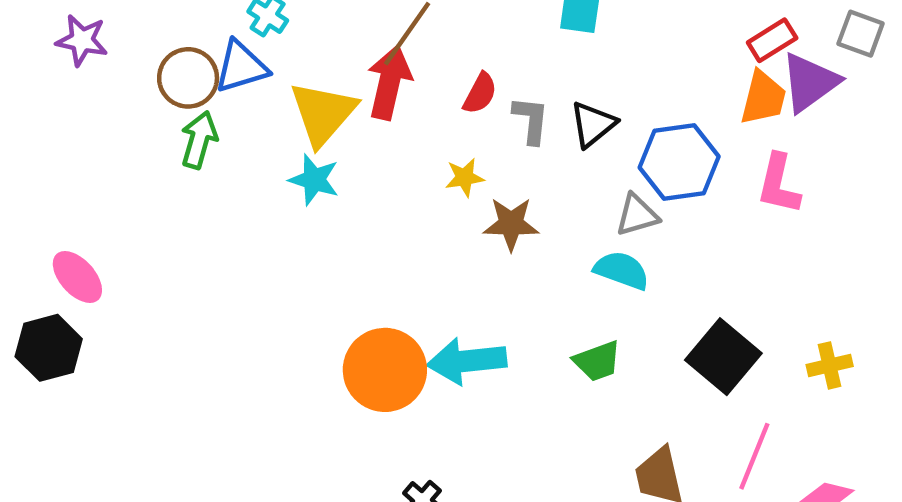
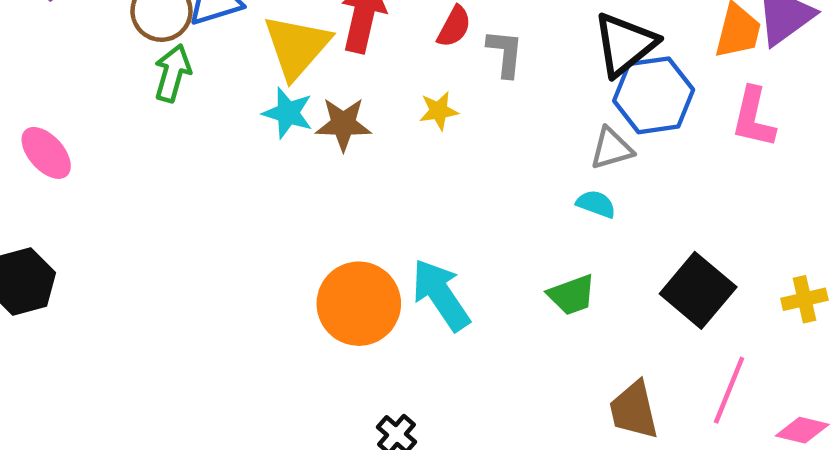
black triangle: (593, 124) -> (625, 44), moved, size x1.4
brown star: (511, 224) -> (343, 124), moved
cyan semicircle: (622, 270) -> (596, 204), size x0.7
pink ellipse: (77, 277) -> (46, 153), moved
cyan arrow: (467, 361) -> (441, 295), turned 62

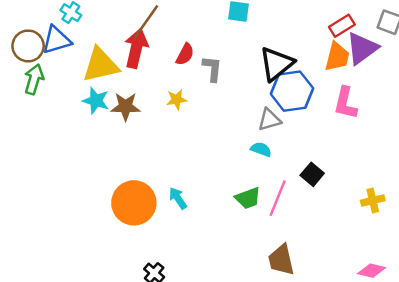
yellow triangle: (297, 47) -> (101, 65), turned 36
black square: (698, 290) -> (312, 174), moved, size x0.6
cyan arrow: (441, 295) -> (178, 198), size x0.6
pink line: (729, 390) -> (278, 198), moved

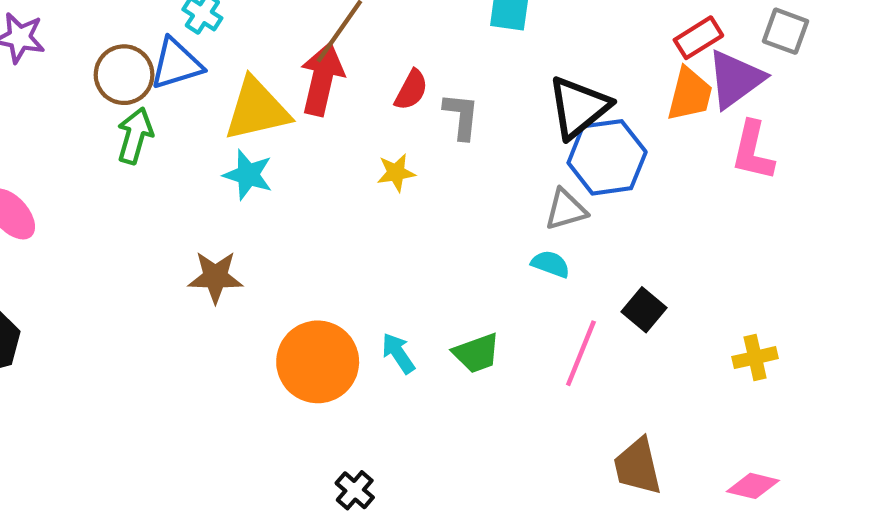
pink L-shape: (345, 103) -> (753, 151), moved
brown star: (126, 107) -> (215, 277), moved
green trapezoid: (248, 198) -> (477, 353), moved
brown trapezoid: (281, 260) -> (638, 466), moved

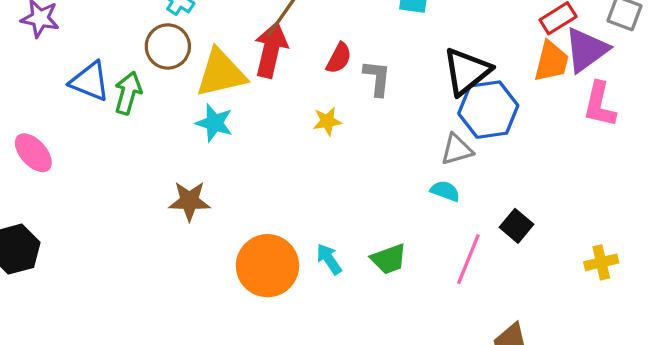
blue triangle: (176, 64) -> (90, 81), moved, turned 39
brown circle: (124, 75) -> (168, 46), moved

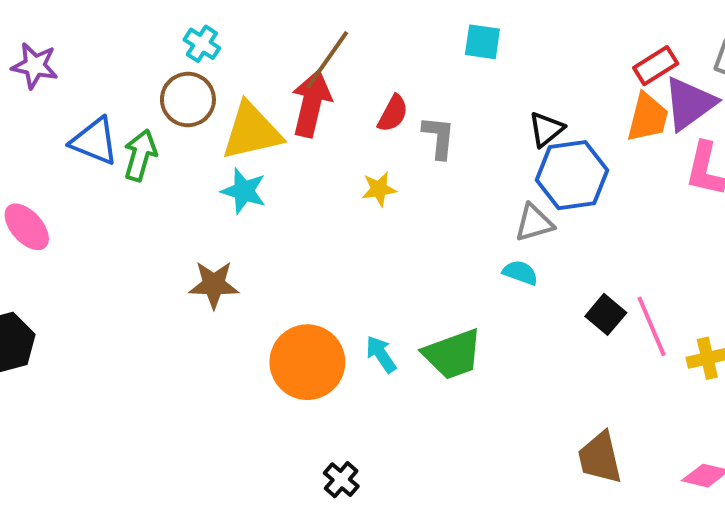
black triangle: (467, 71) -> (546, 129), size x0.6
green trapezoid: (389, 259) -> (453, 354), size x1.4
pink line: (468, 259) -> (652, 326), moved, turned -45

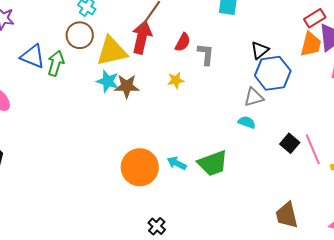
brown star: (214, 285) -> (127, 86), moved
cyan arrow: (381, 354) -> (177, 163), turned -30

